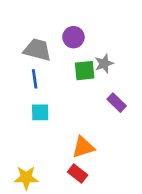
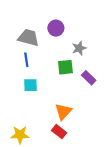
green square: (85, 71) -> (65, 67), moved
orange triangle: (83, 147) -> (63, 112), turned -30

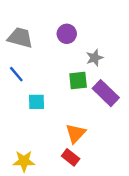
gray trapezoid: (28, 38) -> (20, 38), moved
blue line: (26, 60) -> (16, 74), moved, turned -32
purple rectangle: (89, 78) -> (106, 93), size x1.5

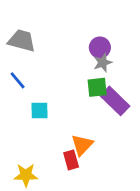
purple circle: (67, 34) -> (100, 48), moved
green square: (78, 80) -> (97, 87), moved
red rectangle: (71, 157) -> (71, 160), moved, turned 36

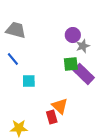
gray star: (103, 63) -> (83, 46), moved
orange triangle: (82, 145) -> (60, 106), turned -30

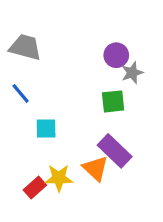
purple rectangle: (84, 74) -> (115, 151), moved
red rectangle: (52, 117) -> (35, 188), moved, turned 64
yellow star: (19, 128) -> (59, 178), moved

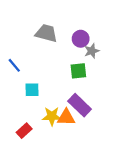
gray trapezoid: (25, 47) -> (46, 33), moved
orange triangle: (96, 168) -> (66, 117), turned -42
yellow star: (59, 178) -> (52, 116), moved

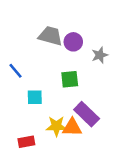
purple circle: (81, 39) -> (73, 42), moved
green square: (78, 71) -> (70, 79), moved
red rectangle: (24, 131) -> (26, 142), turned 32

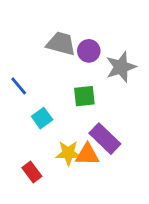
gray star: (100, 55) -> (121, 67), size x1.5
cyan square: (35, 97) -> (42, 118), turned -35
red rectangle: (26, 142) -> (32, 172), turned 63

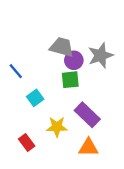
gray trapezoid: (61, 44) -> (62, 47), moved
purple circle: (89, 51) -> (74, 60), moved
orange triangle: (87, 155) -> (88, 147), moved

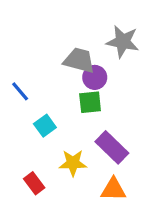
gray star: (100, 55) -> (123, 42), moved, turned 30

